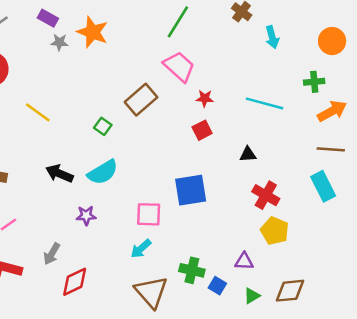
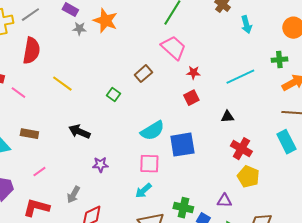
brown rectangle: (141, 100) -> (143, 74), size x0.7
cyan line: (265, 103) -> (240, 77), turned -40
cyan semicircle: (103, 172) -> (152, 131), moved

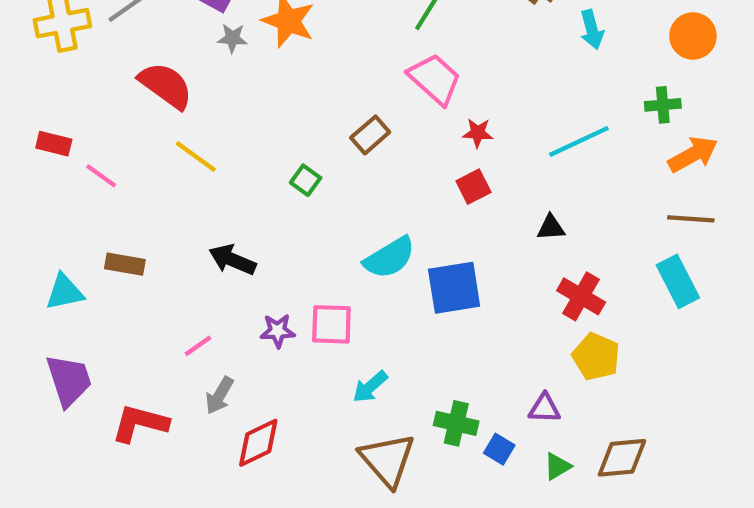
red semicircle: (31, 51) -> (166, 85), moved, turned -64
pink square: (149, 164) -> (331, 324), moved
pink line: (39, 172) -> (198, 346), moved

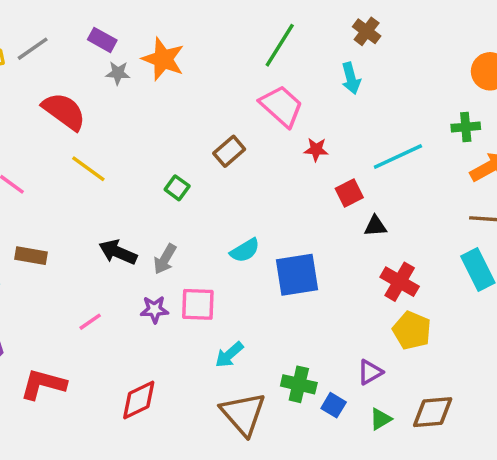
cyan arrow: (592, 30) -> (351, 78), moved
red square: (473, 187) -> (349, 193), moved
cyan semicircle: (390, 258) -> (245, 250), size x0.7
gray arrow: (219, 395) -> (165, 259), moved
purple triangle: (544, 408) -> (370, 372), turned -32

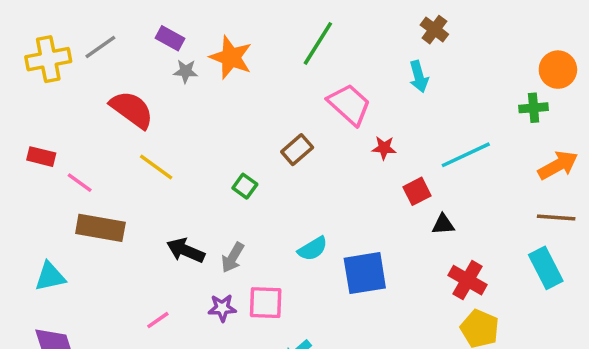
green line: (280, 45) -> (318, 43), moved
green cross: (466, 127) -> (534, 108), moved
brown rectangle: (31, 256) -> (100, 228), moved, size x1.5

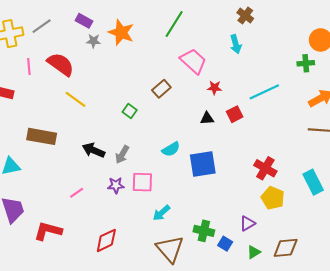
pink line: (80, 183) -> (29, 66), moved, turned 49
black triangle: (443, 224) -> (207, 118), moved
cyan rectangle: (546, 268) -> (313, 182), moved

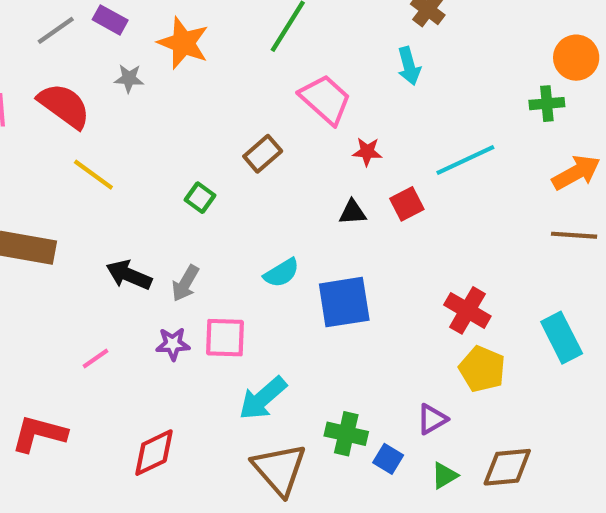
gray line: (42, 26) -> (56, 30), moved
gray star: (94, 41) -> (129, 78), moved
cyan arrow: (161, 213) -> (263, 398), size x1.4

